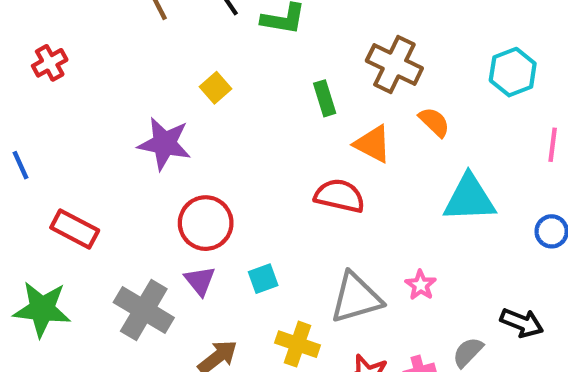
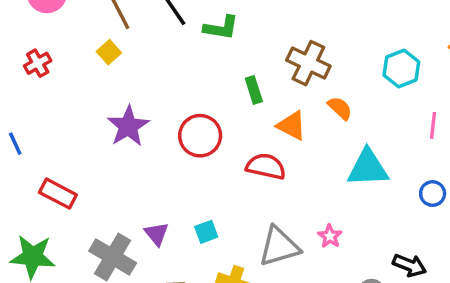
yellow square: (216, 88) -> (109, 52), moved
purple star: (164, 144) -> (128, 126), turned 30
red circle: (206, 223) -> (200, 136), moved

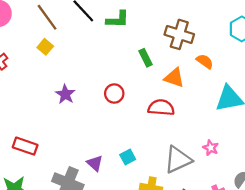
purple star: (128, 126) -> (65, 94), size x0.7
red circle: (200, 136) -> (114, 94), size x0.7

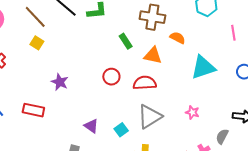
red circle: (114, 94) -> (111, 77), moved
red rectangle: (25, 146) -> (33, 110), moved
gray triangle: (178, 160) -> (150, 117), moved
purple triangle: (95, 163) -> (91, 126), moved

